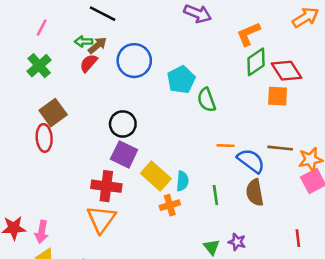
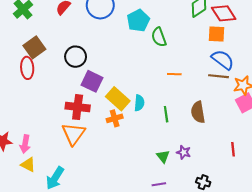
black circle: (123, 124) -> (76, 57), moved
blue semicircle: (251, 161) -> (223, 60), moved
orange cross: (170, 205) -> (115, 118), moved

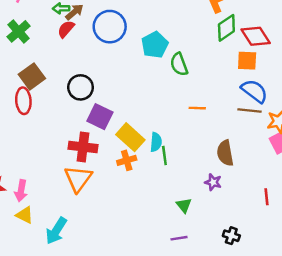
green line: (166, 114) -> (164, 155), moved
purple star: (184, 152) -> (213, 182), moved

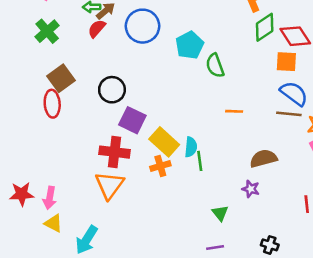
brown semicircle: (225, 153) -> (263, 158), turned 85

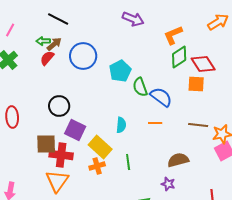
brown square: (61, 78) -> (46, 144), moved, turned 35
blue semicircle: (294, 93) -> (161, 97), moved
cyan semicircle: (191, 147) -> (121, 125), moved

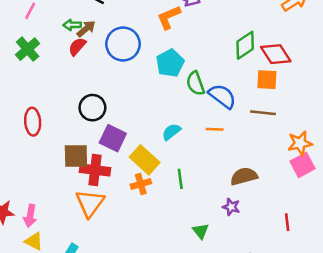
orange L-shape: (173, 35) -> (169, 17), moved
cyan semicircle: (121, 125) -> (171, 132), turned -133
brown line: (198, 125) -> (263, 113), moved

